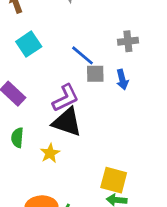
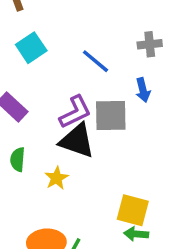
gray square: (95, 74) -> (111, 115), moved, size x1.5

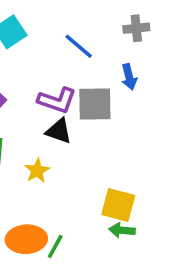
purple L-shape: (75, 112) -> (57, 100), turned 45
black triangle: (77, 141) -> (59, 131), size x0.7

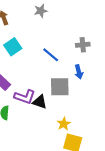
purple L-shape: (57, 100) -> (25, 97), moved
yellow star: (37, 171) -> (64, 124), moved

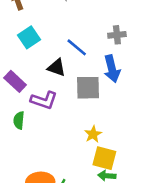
blue arrow: (79, 72) -> (112, 69), size x1.5
black triangle: (40, 102) -> (57, 68), moved

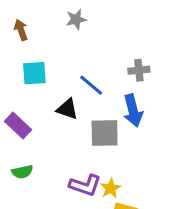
cyan square: (29, 37) -> (34, 73), turned 30
purple L-shape: (44, 100) -> (85, 185), moved
green semicircle: (19, 120) -> (22, 172), turned -108

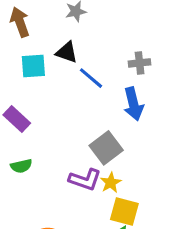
brown arrow: (21, 30) -> (20, 22), size x1.4
black triangle: (67, 109) -> (67, 52), moved
gray square: (105, 133) -> (106, 148), moved, turned -36

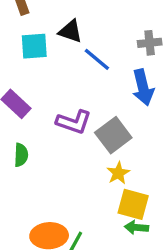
green semicircle: (21, 166) -> (21, 155), turned -75
purple L-shape: (85, 180) -> (74, 122), moved

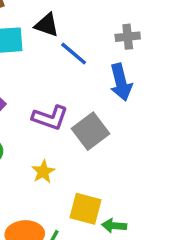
yellow star: (118, 173) -> (43, 172), moved
yellow square: (133, 204) -> (85, 209), moved

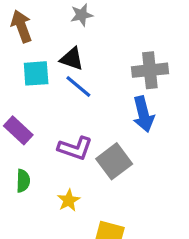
gray cross: (128, 37) -> (150, 70), size x1.5
blue line: (74, 54) -> (78, 86), moved

